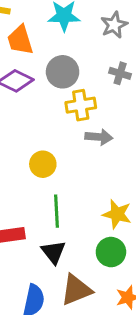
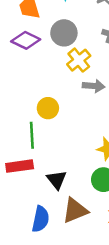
yellow cross: (81, 105) -> (79, 60), turned -30
green line: (56, 211) -> (32, 135), moved

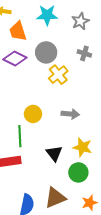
gray arrow: (94, 86) -> (70, 114), moved
black triangle: (57, 180) -> (54, 153), moved

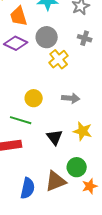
green line: (20, 136) -> (21, 120), turned -70
green circle: (78, 172) -> (77, 167), moved

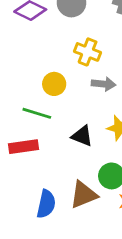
yellow cross: (59, 59) -> (88, 52), moved, turned -30
black triangle: (55, 137) -> (82, 136), turned -30

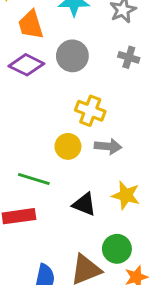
yellow circle: (54, 84) -> (68, 146), moved

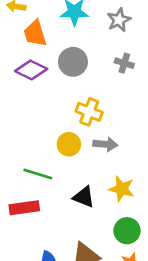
green circle: (117, 249) -> (127, 231), moved

